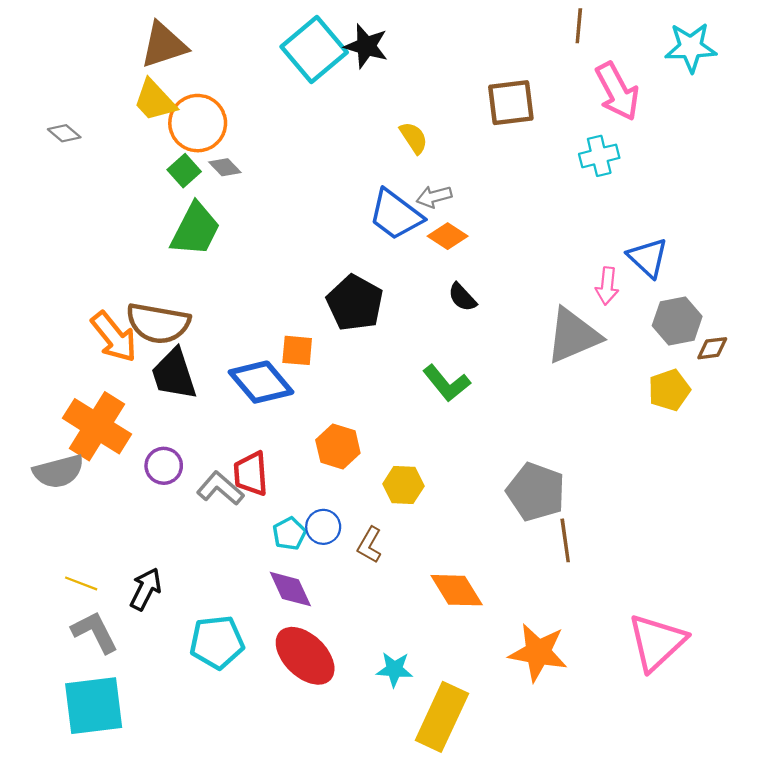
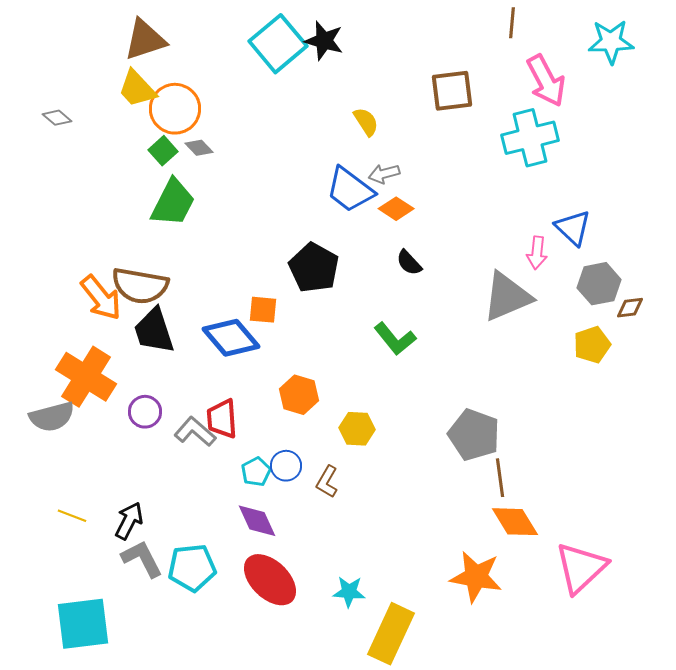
cyan cross: (599, 156) -> (530, 138), size x1.6
orange diamond: (457, 590) -> (515, 522), moved
gray L-shape: (95, 632) -> (142, 559), moved

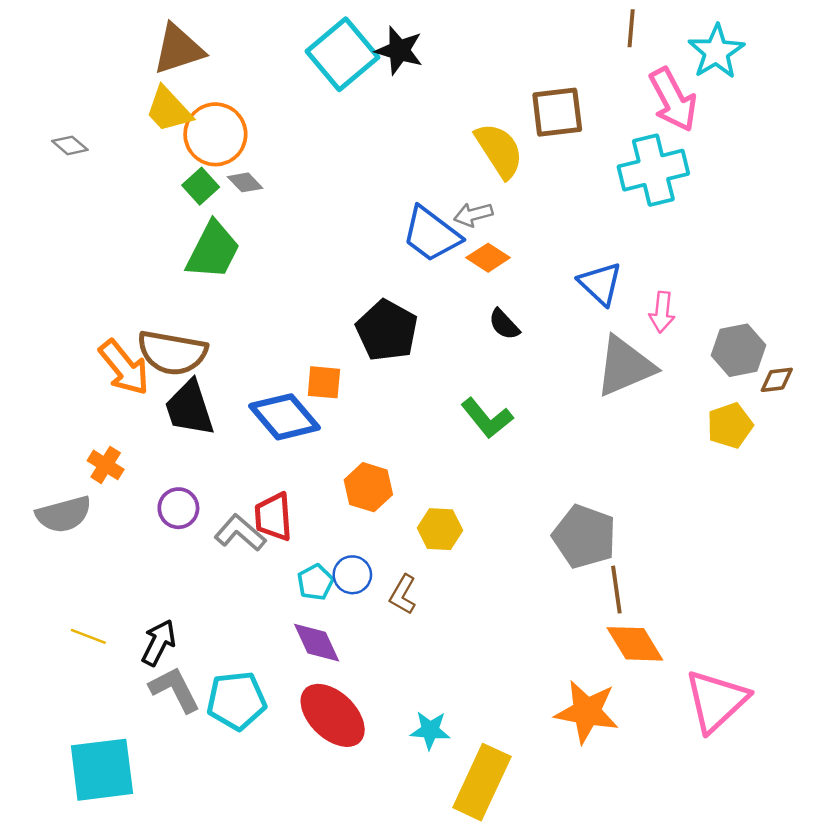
cyan star: (611, 42) -> (716, 52), moved, turned -30
yellow semicircle: (366, 122) -> (499, 150), moved, size x1.6
blue triangle: (573, 228) -> (600, 284), moved
orange cross: (86, 377) -> (106, 465), size x0.5

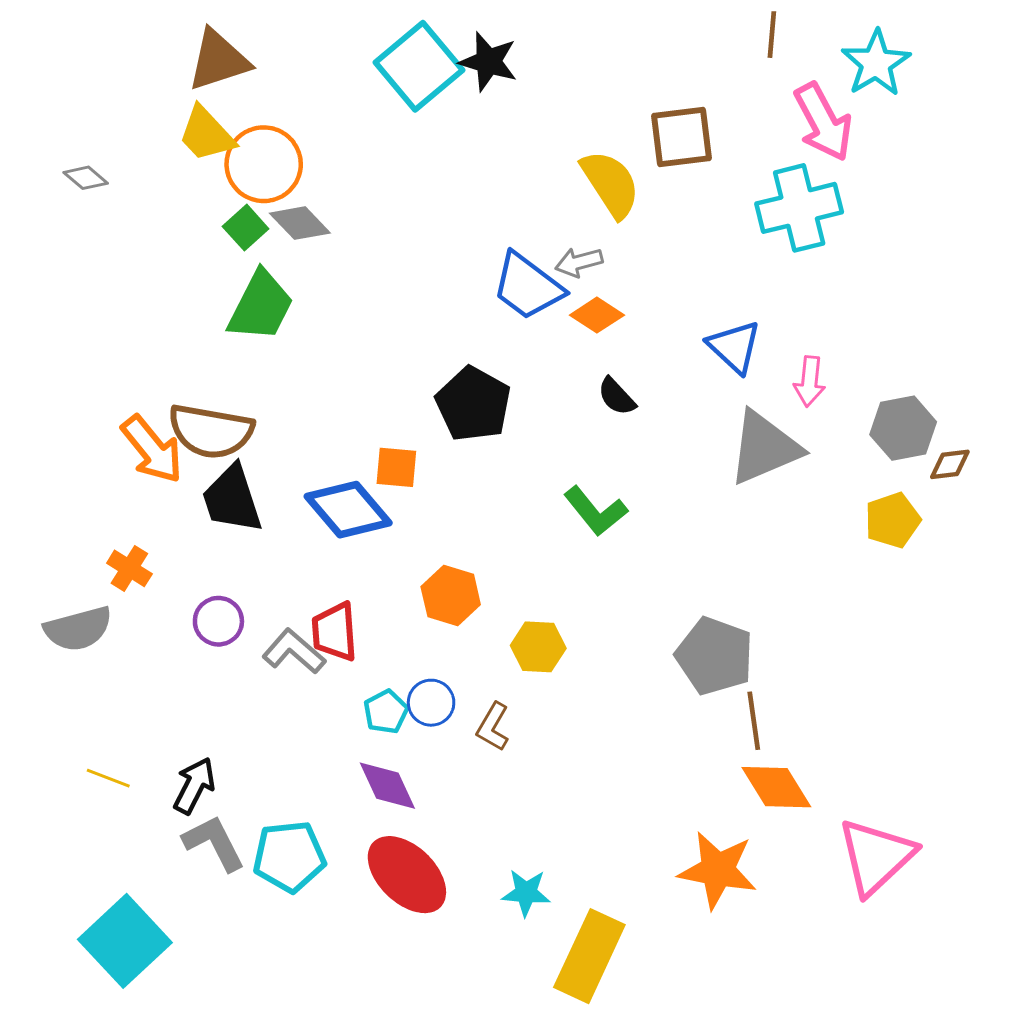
gray diamond: (245, 182) -> (300, 223), size x1.4
cyan square: (102, 770) -> (125, 941), turned -36

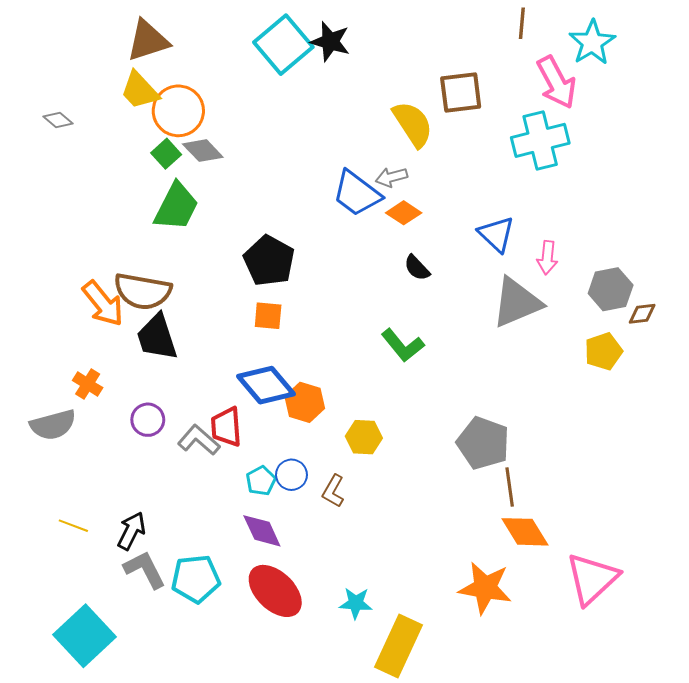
black pentagon: (473, 404) -> (269, 261), moved
blue diamond: (348, 510) -> (266, 385), moved

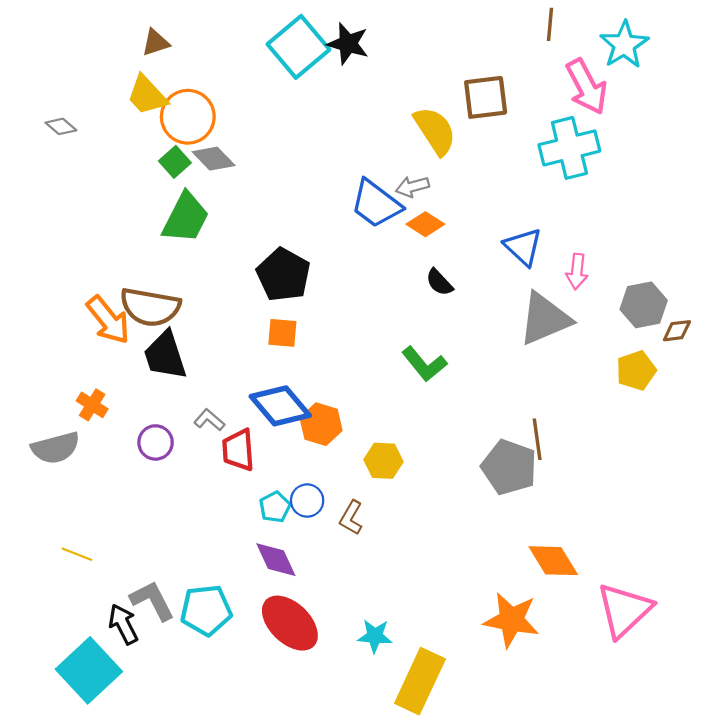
brown triangle: (148, 41) -> (156, 43), size x0.6
gray L-shape: (199, 440) -> (209, 420), moved, size x0.7
brown line: (510, 487) -> (537, 439), moved
black arrow: (131, 531) -> (123, 624), moved, turned -54

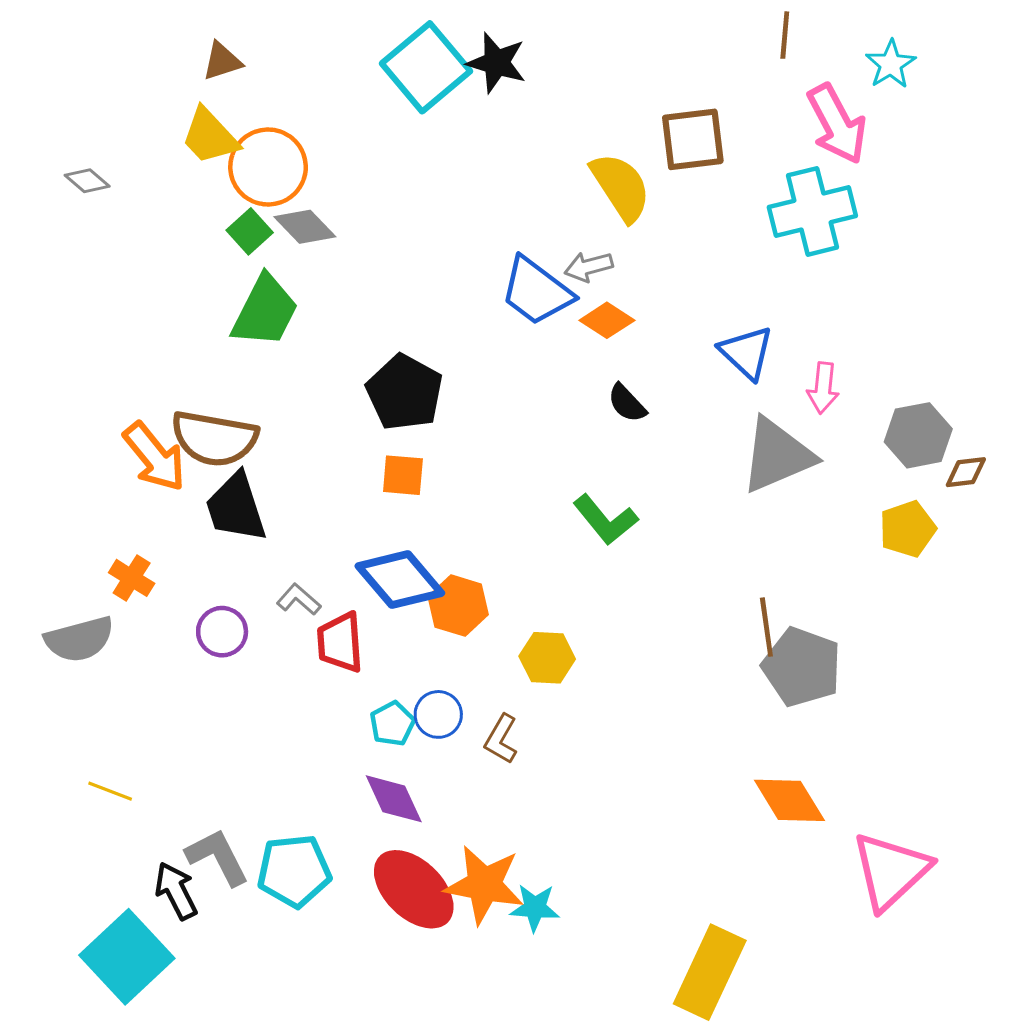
cyan star: (624, 45) -> (891, 64), size x0.7
gray pentagon: (509, 467) -> (802, 667), moved
orange star: (511, 620) -> (484, 885), moved
yellow rectangle: (420, 681) -> (710, 972), moved

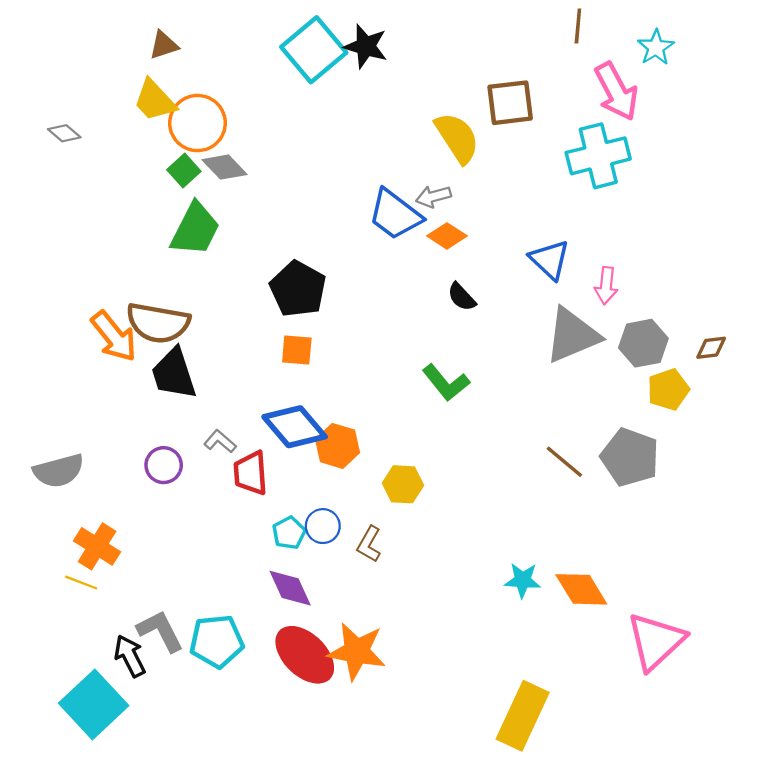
gray hexagon: (918, 435) -> (643, 343), moved
orange cross: (132, 578) -> (97, 546), moved, size x1.4
brown line: (766, 627) -> (564, 462), turned -42
gray pentagon: (802, 667) -> (630, 457), moved
cyan star: (535, 908) -> (523, 580), moved

